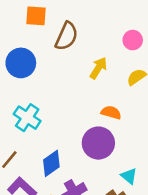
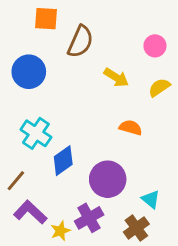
yellow arrow: (98, 68) -> (116, 77), turned 90
purple circle: (98, 143) -> (108, 179), moved
blue diamond: (51, 163) -> (63, 161), moved

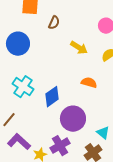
brown semicircle: (80, 42) -> (54, 23), size x0.6
blue diamond: (63, 161) -> (52, 97), moved

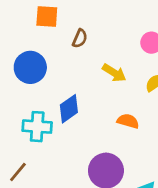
cyan cross: (23, 87) -> (37, 127), turned -30
blue diamond: (52, 97) -> (69, 109), moved

